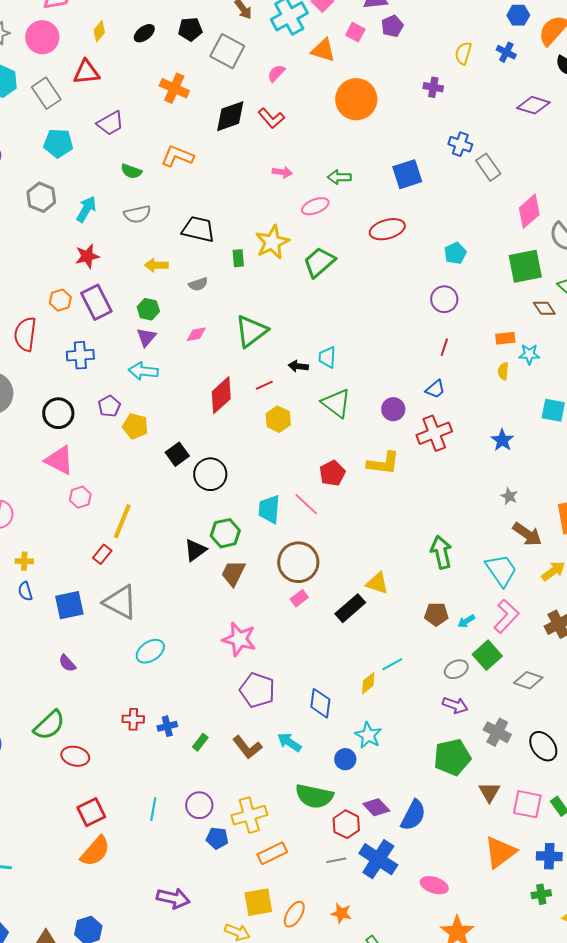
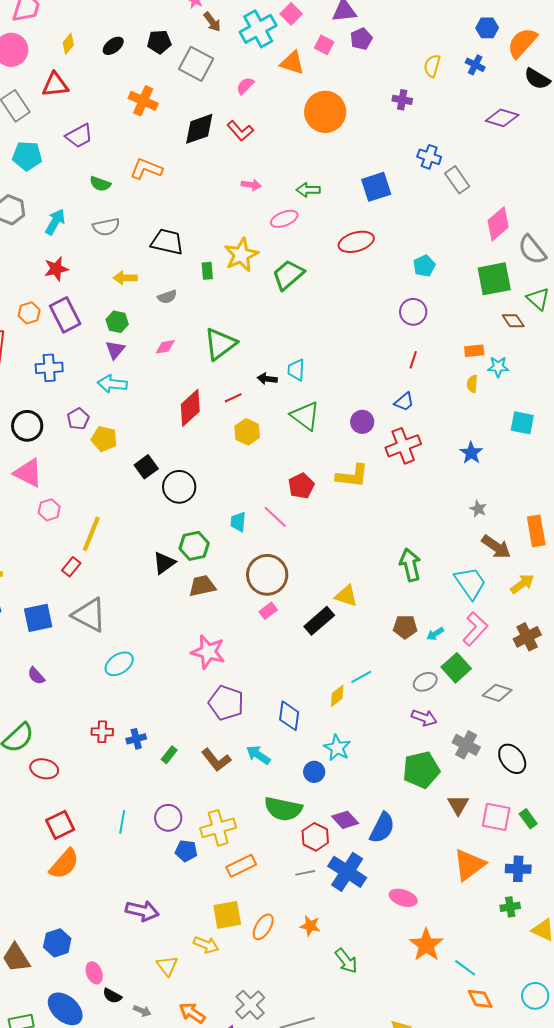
cyan trapezoid: (269, 509) -> (238, 522), size x0.7
brown trapezoid: (233, 573) -> (202, 586), turned 52

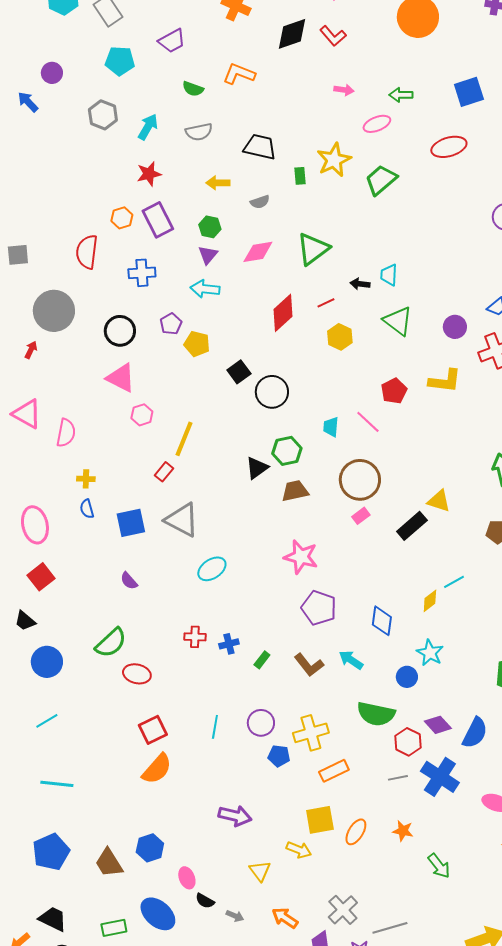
pink diamond: (165, 347) -> (258, 252), size x1.5

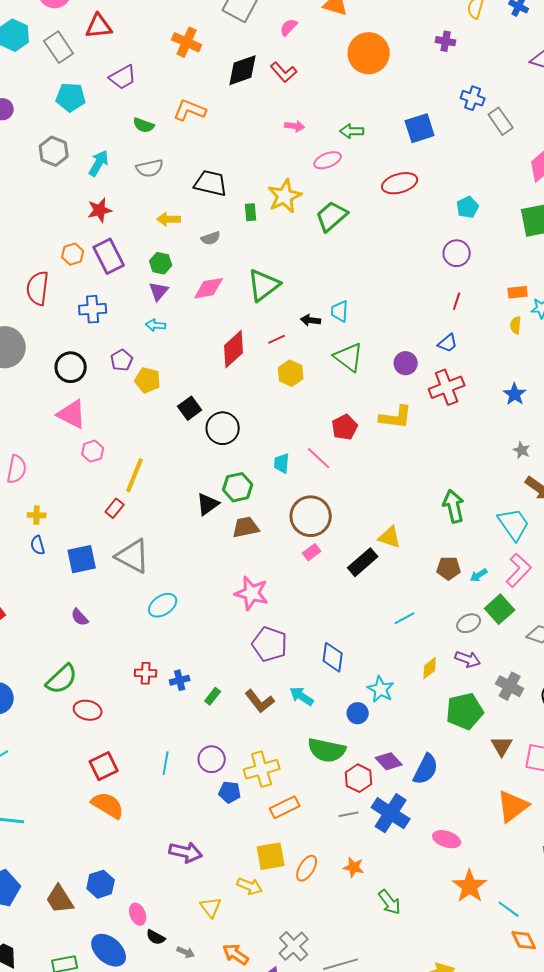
cyan arrow: (205, 289) -> (156, 325), size x0.7
yellow diamond: (430, 601) -> (430, 668), moved
orange semicircle: (157, 769) -> (108, 805), turned -100

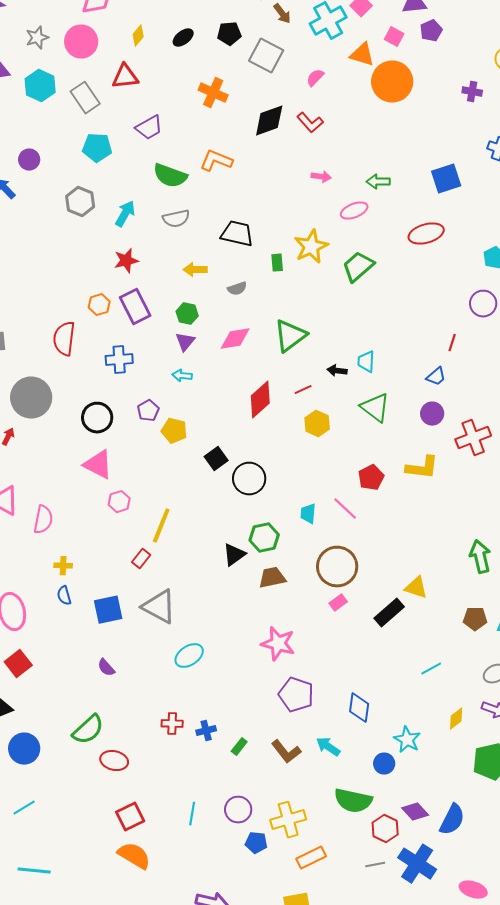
orange circle: (369, 53) -> (392, 82), moved
green semicircle: (144, 125) -> (170, 176), size x1.6
red line: (457, 301) -> (452, 343), moved
blue trapezoid: (448, 343) -> (436, 377), moved

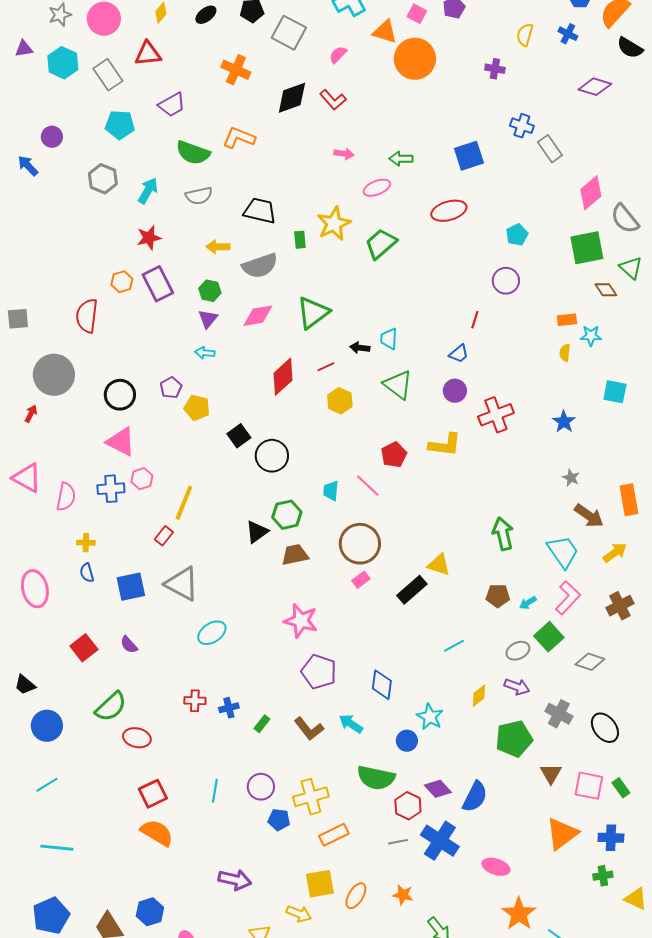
gray semicircle: (237, 289) -> (260, 266), size x1.8
blue cross: (119, 360) -> (111, 489), moved
red square: (18, 664) -> (84, 648), moved

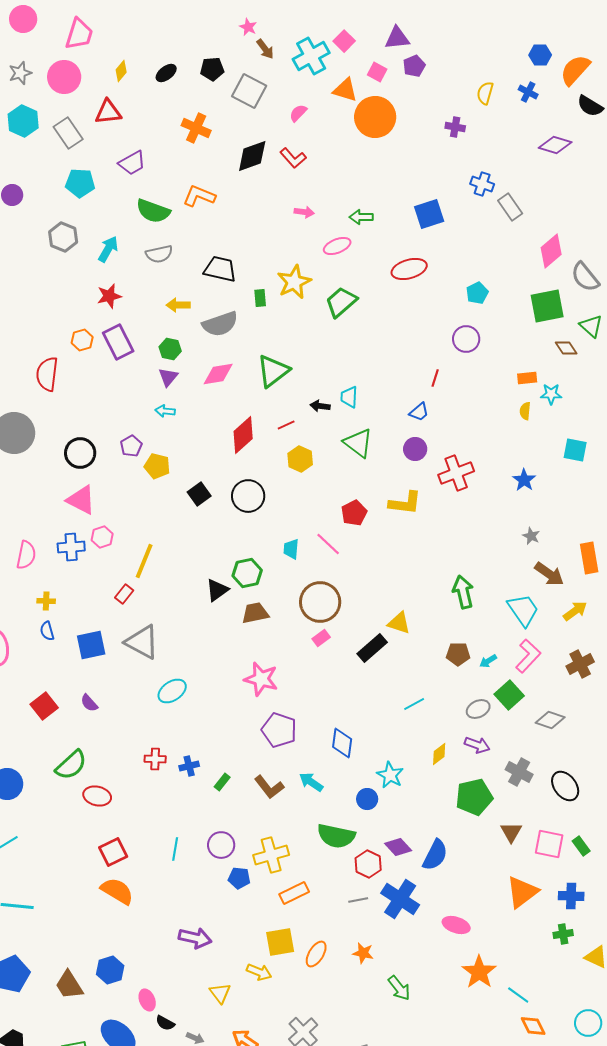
black circle: (272, 456) -> (248, 496), moved

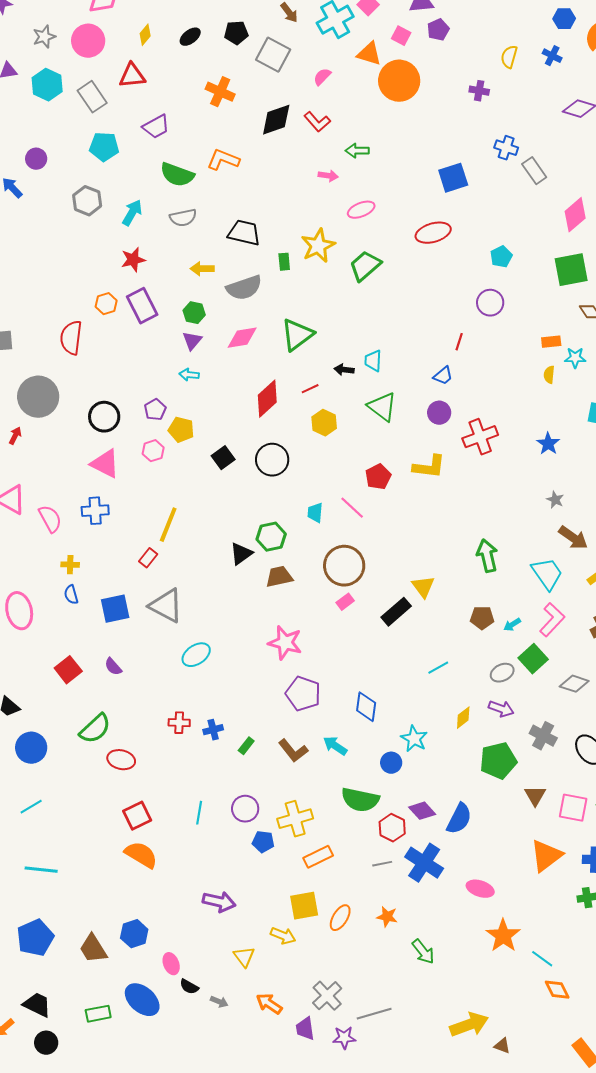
green arrow: (361, 217) -> (357, 151), moved
pink hexagon: (102, 537) -> (153, 451), moved
pink semicircle: (26, 555) -> (50, 519), turned -40
yellow triangle: (399, 623) -> (423, 587), turned 35

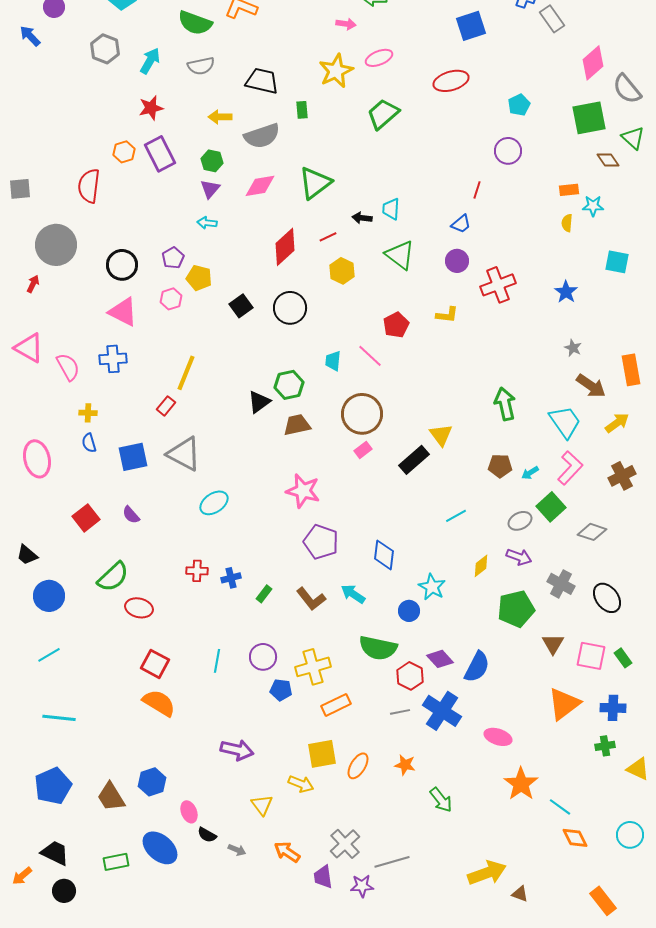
yellow star: (318, 246) -> (336, 71), moved
yellow L-shape: (429, 467) -> (447, 315), size x0.7
red square: (137, 816) -> (155, 664), turned -36

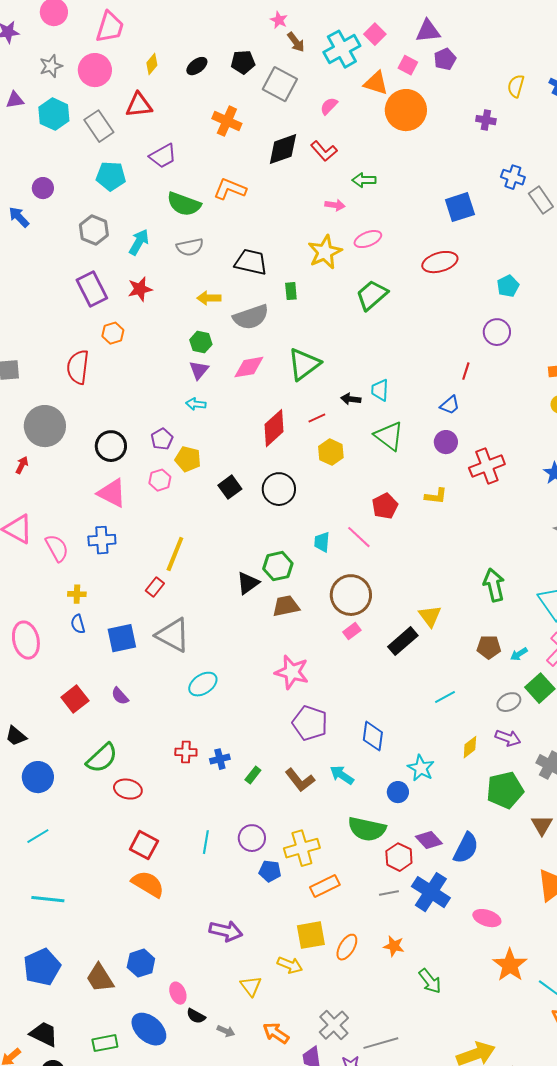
purple rectangle: (160, 154) -> (92, 289), moved

